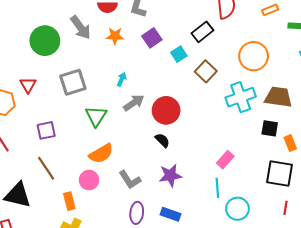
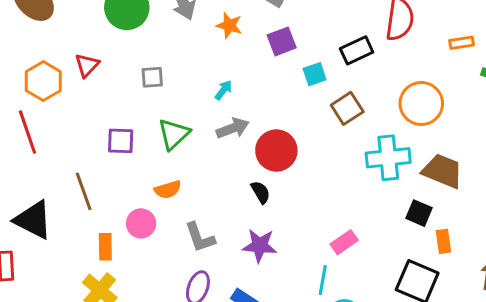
gray square: (73, 82) -> (152, 77), size x0.6
purple square: (46, 130) -> (121, 141), moved
orange semicircle: (101, 153) -> (168, 190), size x0.7

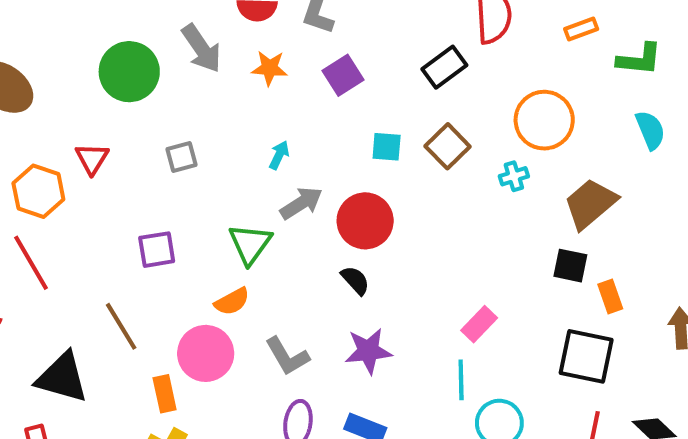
cyan square: (315, 74) -> (387, 147), moved, turned 35
green triangle: (174, 134) -> (250, 244), moved
cyan cross: (388, 158) -> (514, 176), moved, size x0.5
brown trapezoid: (443, 171) -> (590, 204), turned -51
pink circle: (141, 223) -> (206, 353), size x1.4

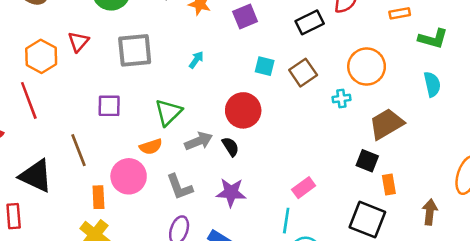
gray square: (181, 157) -> (135, 50), size x1.8
gray arrow: (301, 203) -> (199, 141), moved

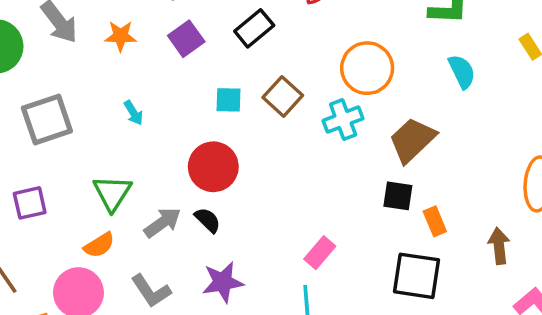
black rectangle: (310, 22) -> (254, 28), moved
cyan arrow: (196, 60) -> (134, 113), turned 126
cyan cross: (341, 98) -> (343, 120), size x1.5

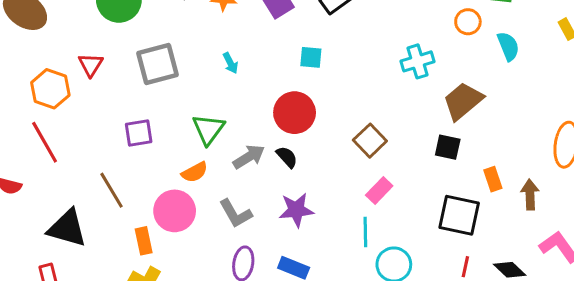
orange circle: (367, 68) -> (468, 22), moved, size x0.6
brown square: (283, 96) -> (370, 141), moved
cyan cross: (343, 120) -> (418, 61), moved
orange rectangle: (435, 221) -> (493, 179), moved

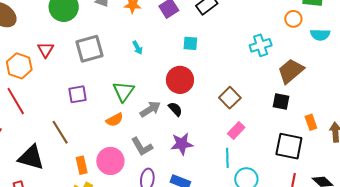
cyan semicircle: (508, 46) -> (320, 35), turned 114
pink circle: (175, 211) -> (110, 161), moved

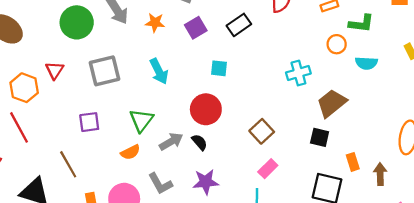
cyan arrow: (138, 48) -> (159, 71), size x1.6

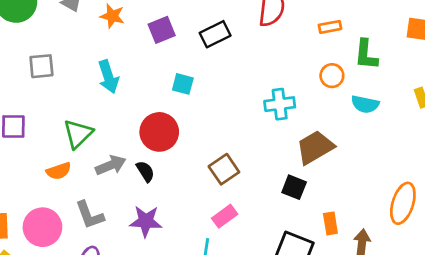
green L-shape: (361, 23) -> (366, 55), turned 80
gray square: (104, 71) -> (41, 66), size x0.7

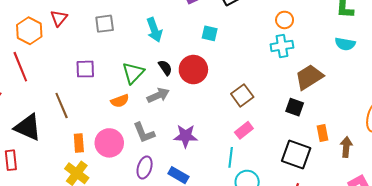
orange circle: (332, 76) -> (285, 20), moved
black semicircle: (145, 171) -> (165, 68), moved

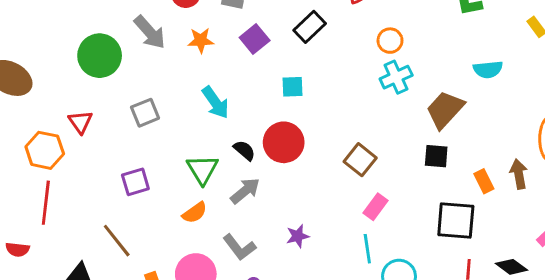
cyan semicircle: (345, 44) -> (488, 69), moved
red line: (20, 67) -> (46, 203), turned 44
purple star: (186, 136) -> (298, 236), size x0.7
brown arrow: (346, 147) -> (519, 174), moved

